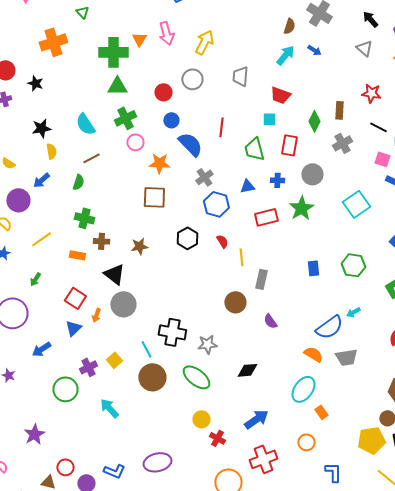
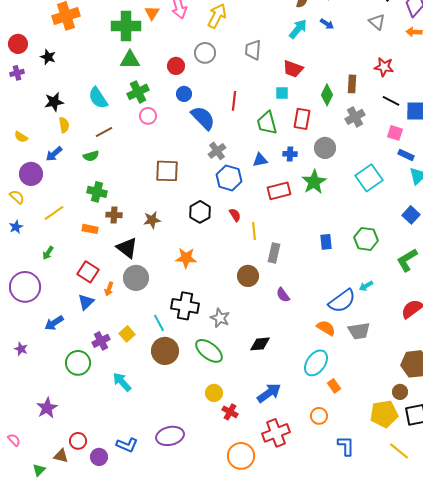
orange star: (159, 163) -> (186, 258), moved
green semicircle: (78, 182) -> (91, 156), turned 56
gray star: (207, 344) -> (220, 318), turned 30

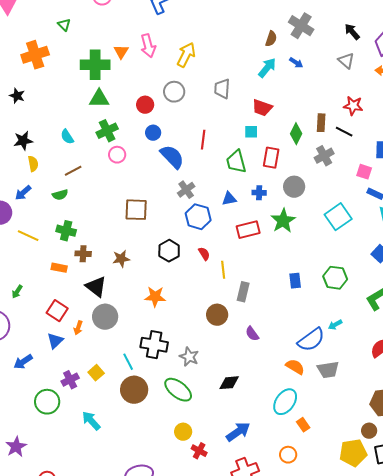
cyan semicircle: (98, 98) -> (67, 137), size x0.7
black line: (391, 101) -> (344, 132), moved
yellow line: (54, 213) -> (28, 236), moved, turned 60

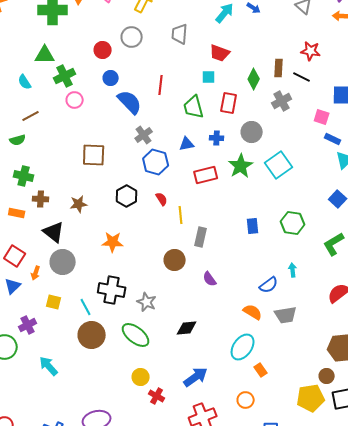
green triangle: (99, 99) -> (45, 55), moved
cyan square: (338, 217) -> (279, 165), moved
cyan arrow: (335, 325) -> (293, 270), turned 112
blue semicircle: (311, 340) -> (269, 285), size x0.7
yellow square: (96, 373) -> (54, 302), moved, turned -35

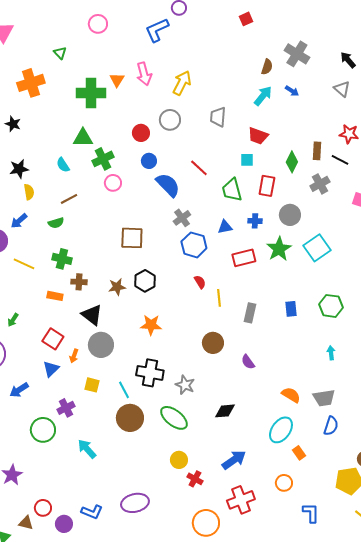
red line: (161, 85) -> (199, 168), turned -54
black hexagon: (127, 196) -> (145, 281), moved
gray rectangle: (201, 237) -> (250, 313), moved
blue semicircle: (269, 285) -> (331, 426), moved, turned -36

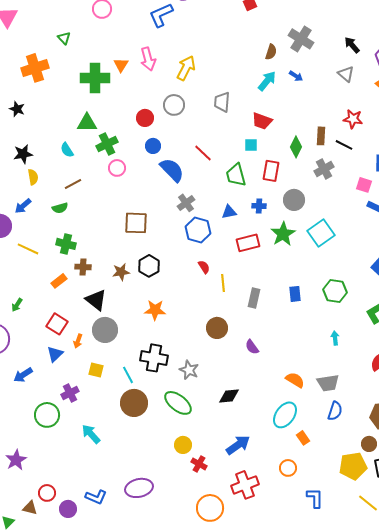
orange rectangle: (55, 296) -> (59, 281), turned -49

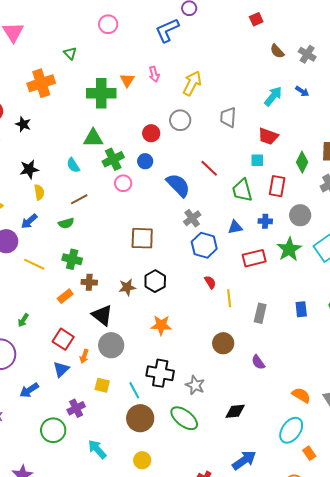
gray cross: (301, 39) -> (307, 54), size x0.7
brown semicircle: (271, 52) -> (277, 51), moved, turned 119
pink arrow: (148, 59) -> (154, 74), size x0.7
blue circle: (153, 146) -> (145, 161), moved
yellow circle: (183, 445) -> (142, 460), moved

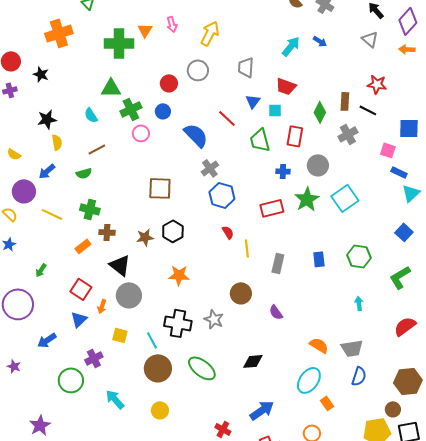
blue triangle: (235, 227) -> (253, 101), moved, turned -42
gray star: (195, 385) -> (214, 319), moved

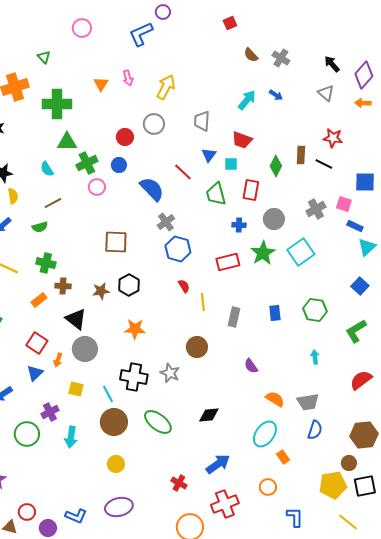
green cross: (119, 43) -> (57, 104), moved
gray cross: (348, 134) -> (316, 209), moved
purple semicircle: (276, 312) -> (251, 366), moved
cyan arrow: (115, 399) -> (71, 437), moved, turned -130

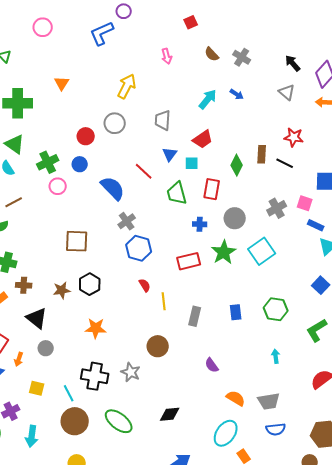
pink arrow: (128, 78) -> (167, 56), moved
red trapezoid: (242, 140) -> (203, 139), turned -55
green triangle: (67, 142) -> (15, 144), moved, turned 35
gray circle: (85, 349) -> (46, 348), size x0.6
blue semicircle: (315, 430) -> (276, 429), turned 66

